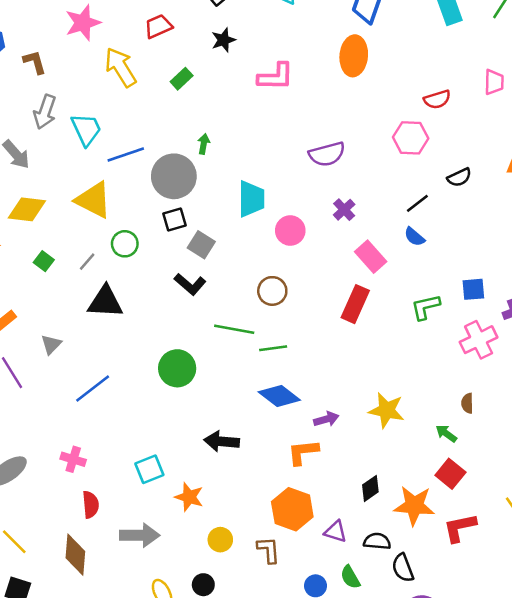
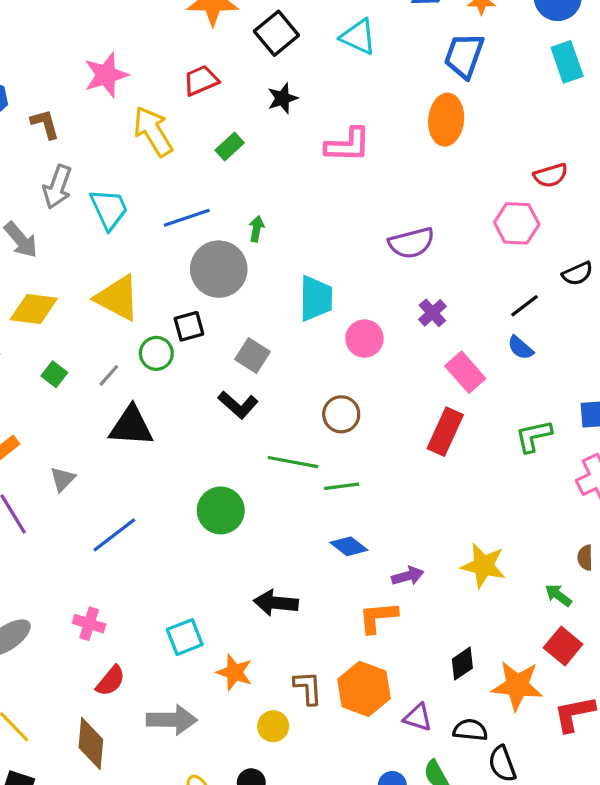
blue line: (126, 155) -> (187, 218), moved
black square: (174, 220) -> (189, 326), moved
blue diamond: (279, 396) -> (349, 546), size x0.7
red semicircle: (91, 505) -> (110, 681), turned 44
brown L-shape: (268, 550) -> (308, 688), moved

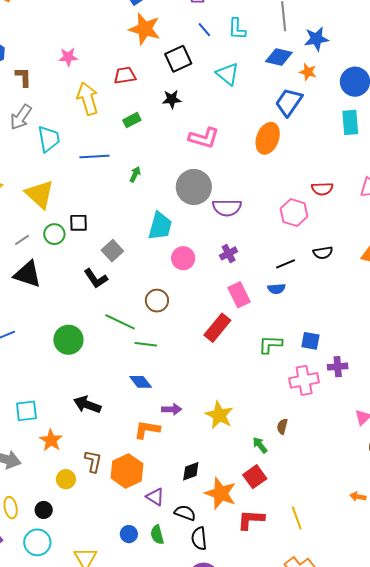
pink star: (106, 75) -> (68, 57), size x0.7
gray circle: (219, 269) -> (194, 187), moved
blue semicircle: (520, 348) -> (276, 289), turned -60

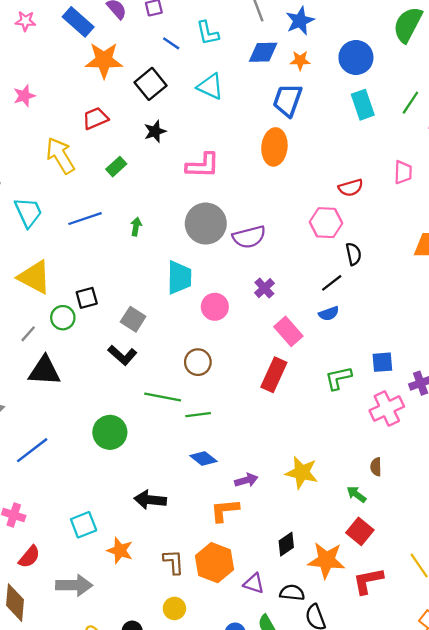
pink star: (68, 57) -> (24, 96), moved
black semicircle: (323, 253) -> (353, 254), moved, turned -78
yellow circle: (66, 479) -> (174, 608), moved

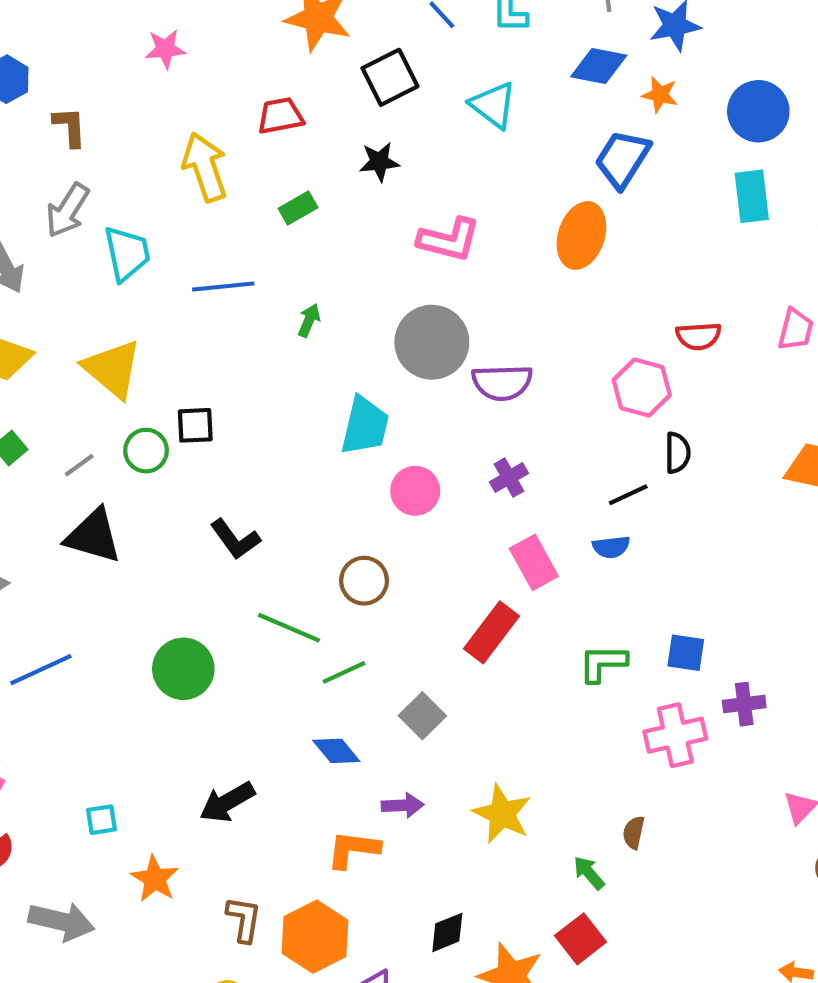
gray square: (133, 319) -> (422, 716), moved
green line: (198, 415) -> (344, 672), turned -30
black arrow: (150, 500) -> (227, 802), turned -48
cyan square: (84, 525) -> (101, 820), size x0.7

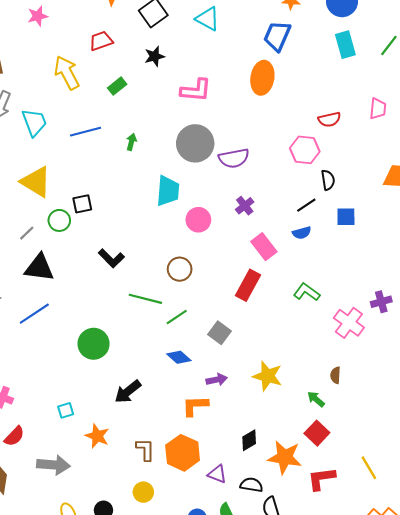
blue square: (686, 653) -> (346, 217), moved
green L-shape: (603, 663) -> (307, 292), turned 45
green circle: (183, 669) -> (94, 344), moved
blue line: (41, 670) -> (34, 314), moved
pink cross: (675, 735) -> (349, 323), turned -32

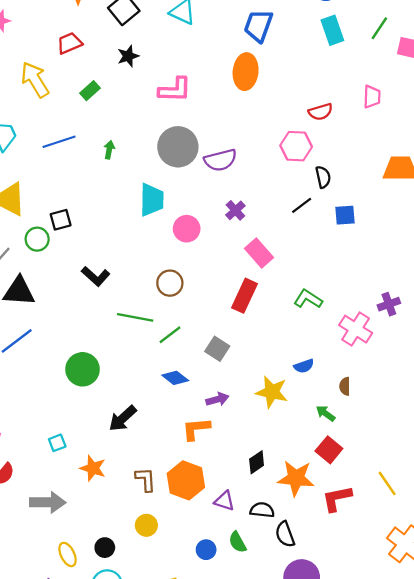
blue semicircle: (302, 233) -> (304, 366), moved

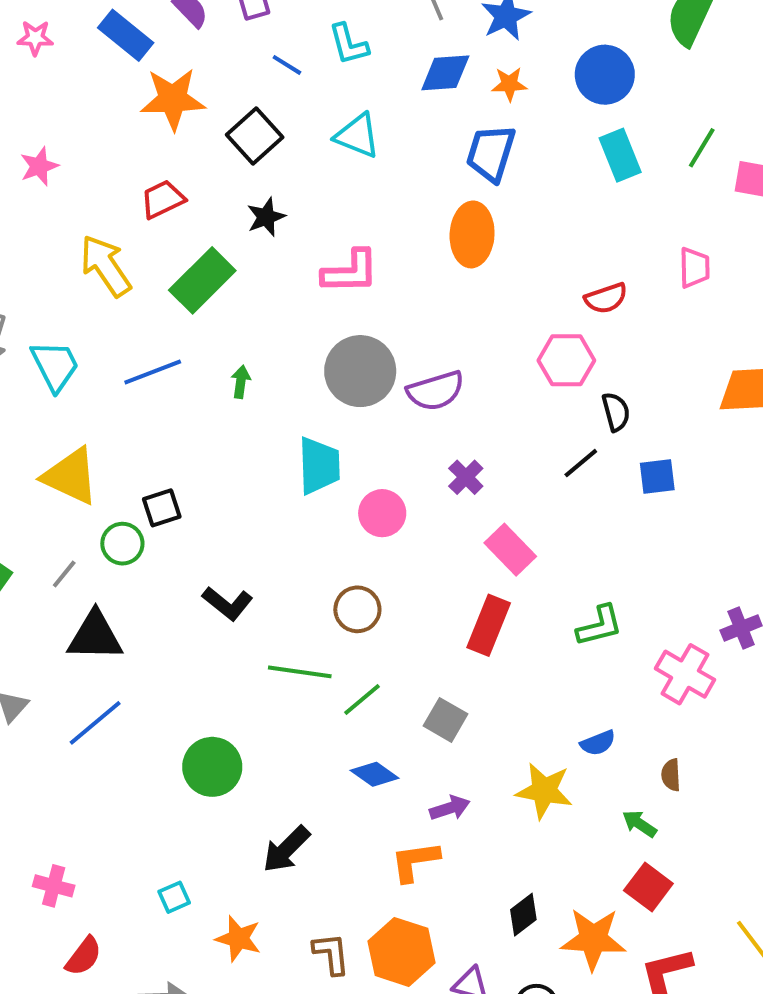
green rectangle: (90, 91) -> (202, 280), size x1.8
green L-shape: (308, 299) -> (600, 626), turned 136

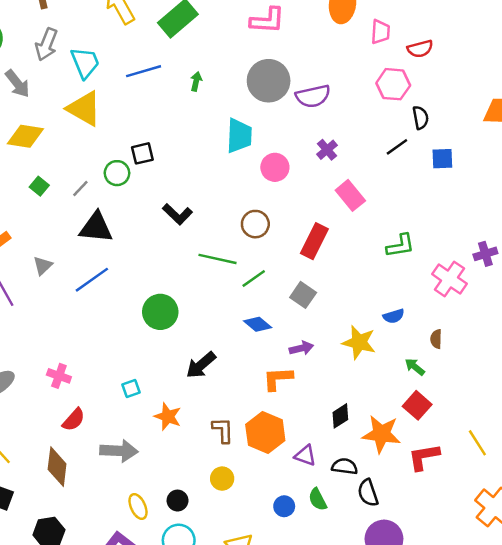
pink trapezoid: (694, 268) -> (380, 32), moved
yellow triangle: (71, 476) -> (84, 109), moved
red rectangle: (489, 625) -> (314, 241), moved

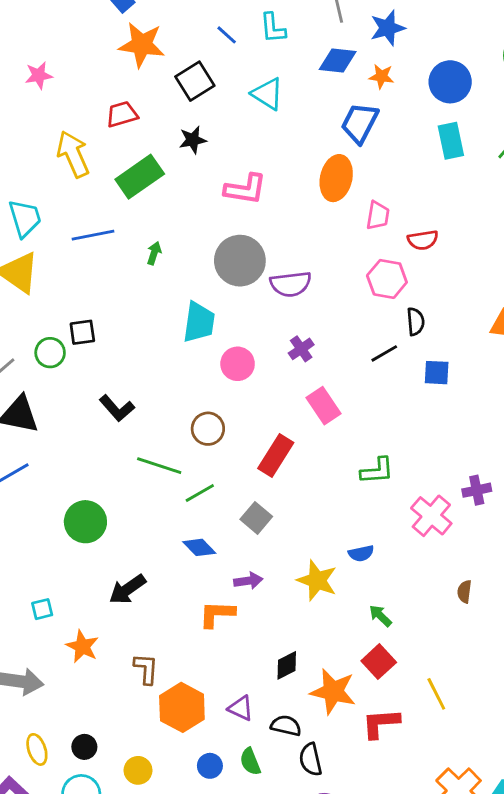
brown semicircle: (436, 339) -> (464, 592), moved
orange hexagon: (265, 432) -> (182, 707), moved
yellow line: (477, 443) -> (436, 694), moved
yellow circle: (222, 479) -> (138, 770), moved

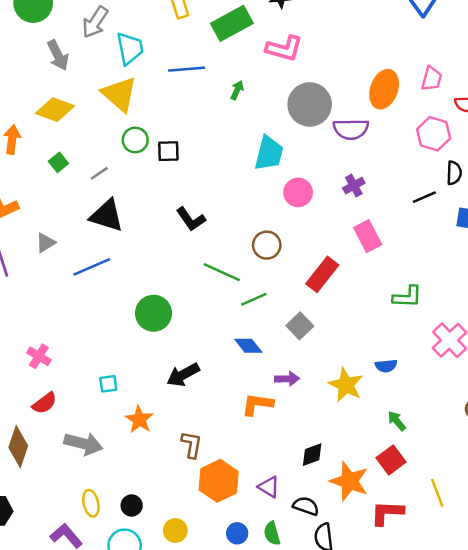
orange ellipse: (336, 178) -> (384, 89), moved
pink L-shape: (245, 189) -> (284, 48), moved
green circle: (50, 353) -> (135, 140), moved

